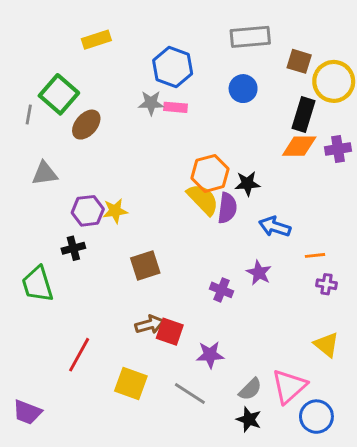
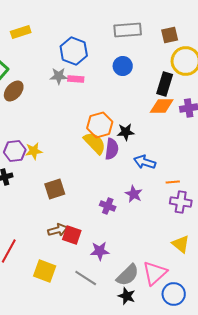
brown square: (299, 61) -> (170, 35), moved, turned -30
purple cross: (327, 284) -> (181, 202), size x1.5
gray semicircle: (250, 389) -> (128, 275), size x1.4

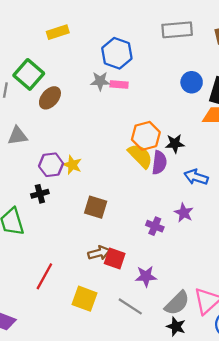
blue circle: (123, 66) -> (192, 82), moved
yellow star: (34, 151) -> (72, 165), turned 30
brown square: (55, 189) -> (96, 207), turned 35

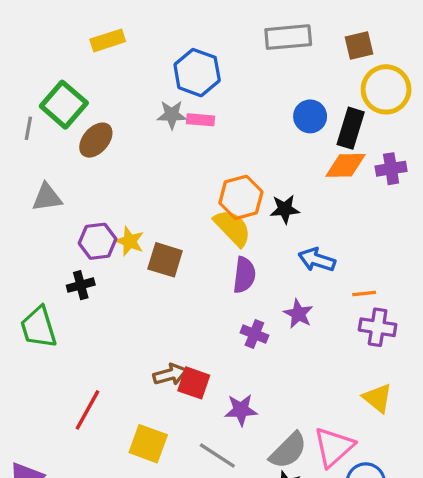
purple semicircle: (159, 163) -> (244, 275), moved
brown square: (96, 207) -> (165, 260), moved

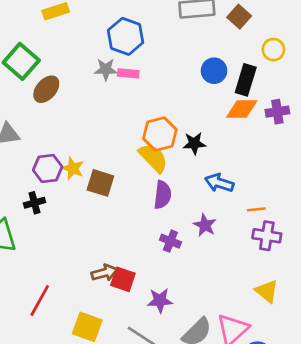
brown square: (359, 46) -> (239, 17), moved, turned -35
yellow circle: (386, 89) -> (273, 50), size x0.6

